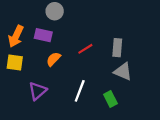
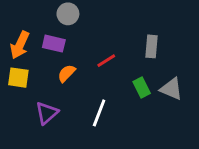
gray rectangle: (117, 48) -> (151, 46), moved
gray triangle: (123, 72) -> (171, 89), moved
green rectangle: (110, 99) -> (142, 87), moved

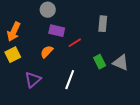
purple rectangle: (54, 44) -> (57, 31), moved
gray rectangle: (151, 46) -> (103, 24), moved
yellow square: (18, 78) -> (13, 55), turned -35

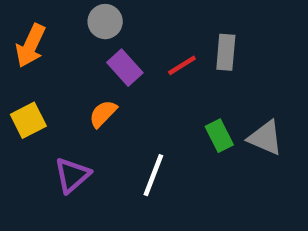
purple rectangle: (57, 31) -> (125, 68), turned 35
orange arrow: (14, 32) -> (31, 46), moved
red line: (75, 43) -> (182, 65), moved

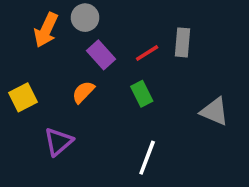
orange arrow: (31, 46) -> (46, 30), moved
green rectangle: (219, 136) -> (142, 94), moved
white line: (153, 175) -> (147, 158), moved

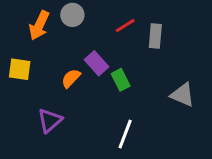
red line: (147, 53) -> (125, 25), moved
purple rectangle: (101, 55) -> (97, 63), moved
yellow square: (23, 97) -> (20, 69), moved, turned 35

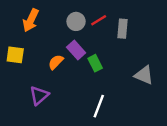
gray circle: (72, 15) -> (76, 21), moved

